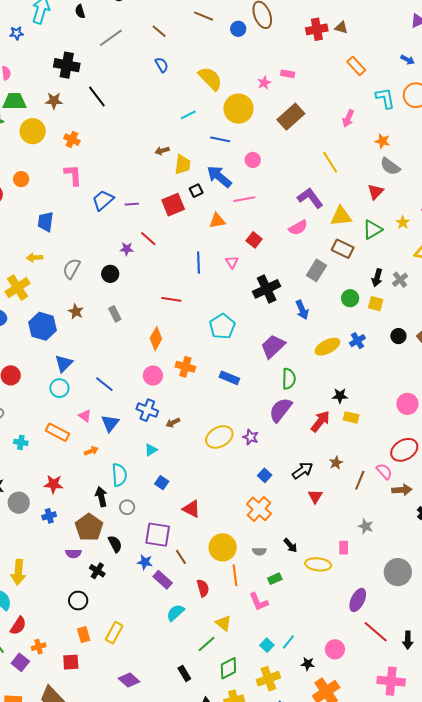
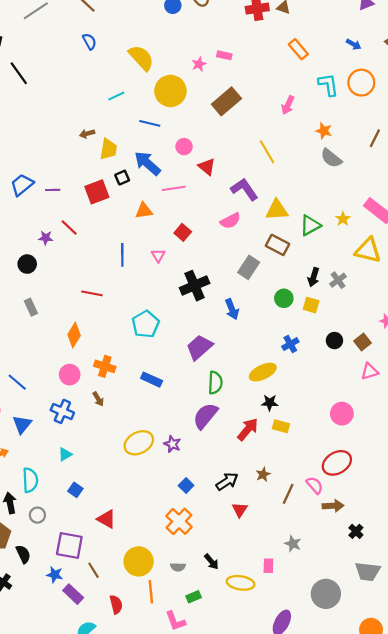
red triangle: (376, 192) -> (207, 167), moved, turned -36
yellow ellipse: (327, 347) -> (263, 372), moved
brown arrow: (173, 423) -> (98, 399), moved, turned -96

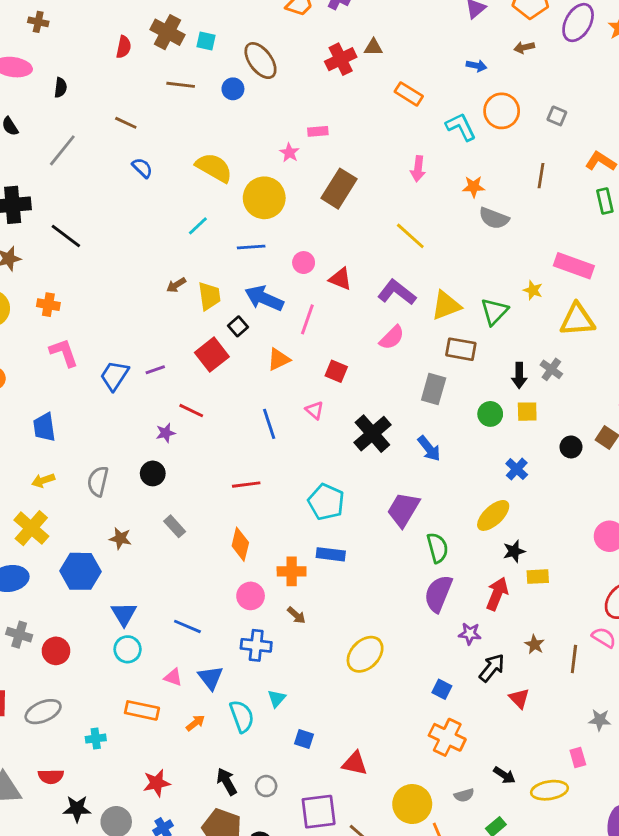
pink line: (174, 188) -> (307, 319), turned -45
blue rectangle: (152, 380) -> (331, 554), moved
purple star: (172, 444) -> (470, 634), moved
cyan semicircle: (30, 480) -> (242, 716), moved

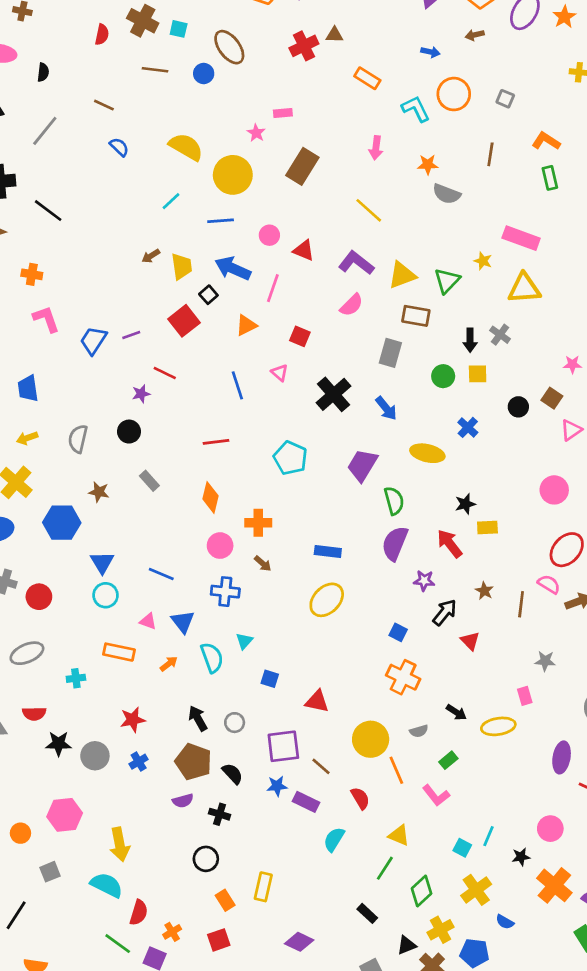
yellow ellipse: (493, 515) -> (427, 453), moved, turned 56
blue rectangle: (331, 554) -> (328, 552), moved
red arrow: (497, 594) -> (450, 544), turned -60

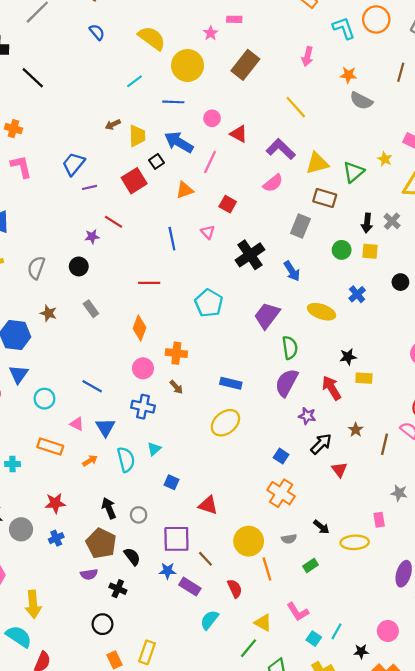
blue trapezoid: (93, 340) -> (74, 164), moved
blue triangle: (102, 562) -> (19, 374), moved
pink L-shape: (436, 795) -> (298, 612), moved

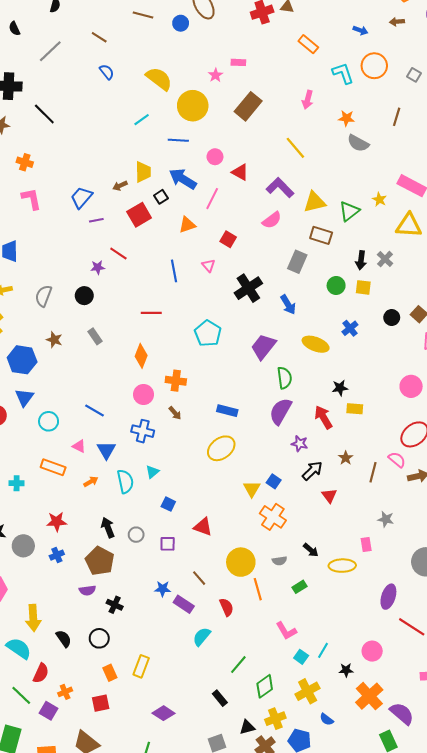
brown arrow: (113, 125) -> (120, 186), moved
purple square: (176, 539) -> (168, 544), moved, size x0.6
black semicircle: (132, 557) -> (64, 639), moved
yellow triangle: (263, 623) -> (252, 489), moved, turned 30

